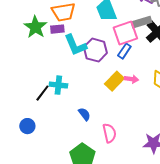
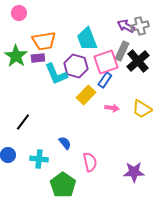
gray rectangle: (141, 22) -> (122, 51), turned -48
purple hexagon: (95, 50) -> (76, 66), moved
yellow rectangle: (114, 81) -> (86, 95), moved
cyan cross: (58, 85) -> (39, 159), moved

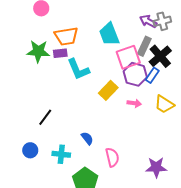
green star: (16, 56) -> (38, 51), turned -30
purple hexagon: (76, 66) -> (135, 74), moved
blue rectangle: (105, 80) -> (152, 75), moved

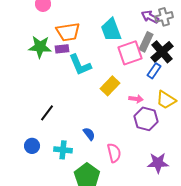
purple hexagon: (135, 74) -> (146, 119), moved

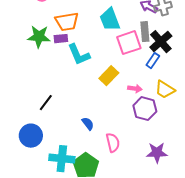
gray rectangle: (146, 42) -> (145, 32), turned -30
blue circle: (32, 146) -> (31, 136), size x1.5
cyan cross: (63, 150) -> (62, 159), moved, size x1.4

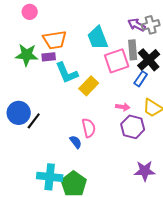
yellow rectangle: (109, 76) -> (89, 86), moved
blue circle: (31, 136) -> (19, 113), moved
pink semicircle: (113, 143) -> (89, 128), moved

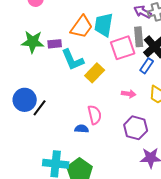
cyan trapezoid: (98, 38) -> (104, 25), turned 30
orange trapezoid: (55, 40) -> (82, 27), moved, turned -45
purple hexagon: (133, 127) -> (136, 128), moved
blue semicircle: (76, 142) -> (82, 129), turned -48

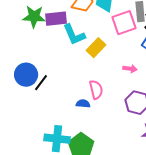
purple rectangle: (55, 44) -> (56, 19), size x1.5

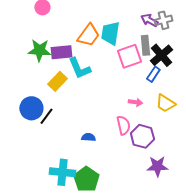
yellow rectangle: (96, 48) -> (57, 81), moved
pink semicircle: (96, 90) -> (123, 125), moved

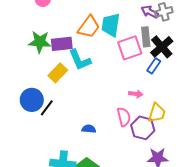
yellow trapezoid: (165, 103) -> (157, 113), moved, turned -105

